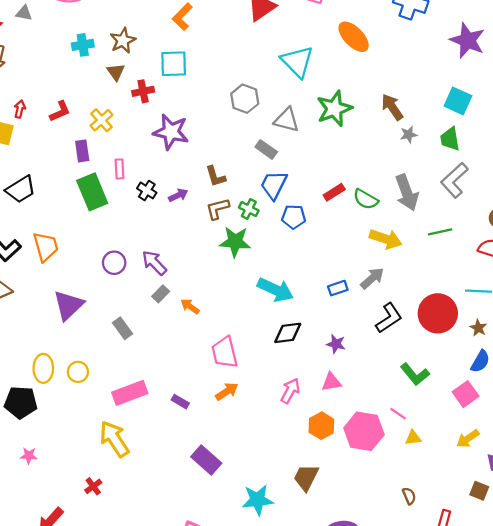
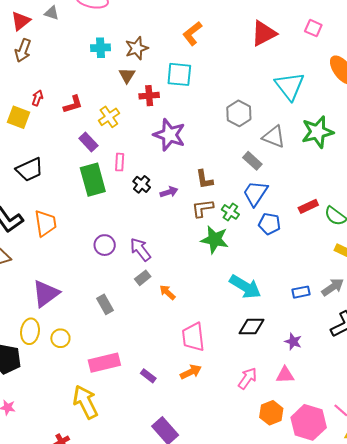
purple rectangle: (82, 151) -> (88, 142), turned -42
purple triangle: (68, 305) -> (46, 294), moved

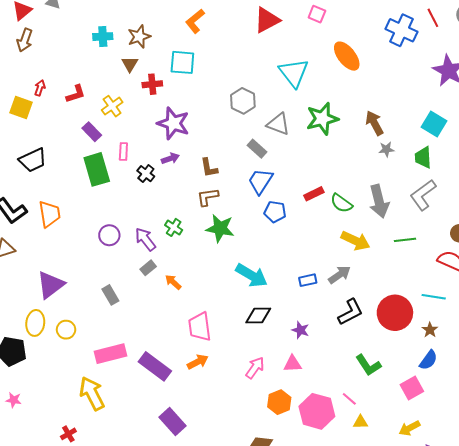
purple arrow: (169, 192) -> (170, 158), moved
green cross: (230, 212) -> (174, 227), moved
purple rectangle: (148, 376) -> (155, 366), size x2.0

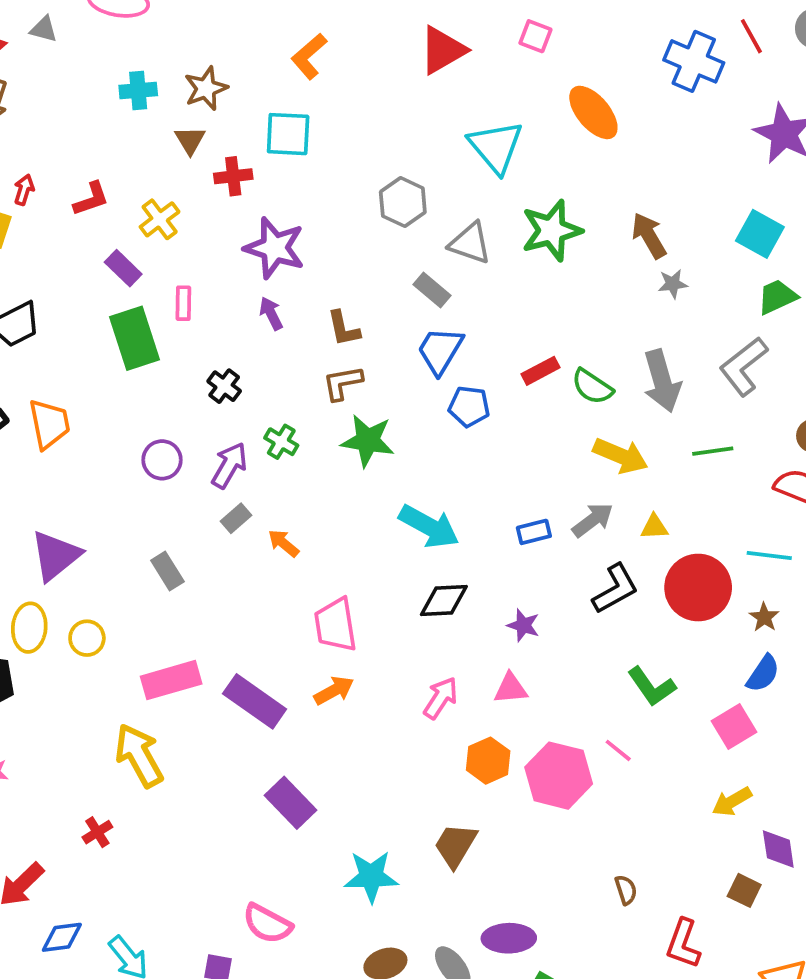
green trapezoid: (423, 157) -> (777, 297), moved, turned 70
purple arrow: (170, 158) -> (271, 313), turned -96
black cross: (146, 174) -> (224, 386), moved
purple arrow: (145, 239) -> (229, 465), turned 70
yellow triangle: (360, 422) -> (654, 527), moved

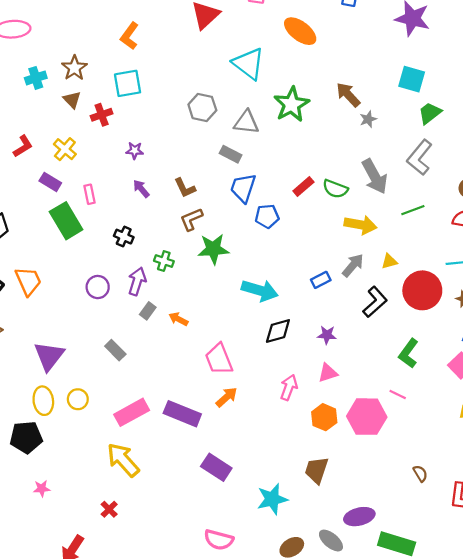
purple star: (275, 248) -> (135, 151), size x0.5
green L-shape: (652, 686) -> (409, 353), turned 84

